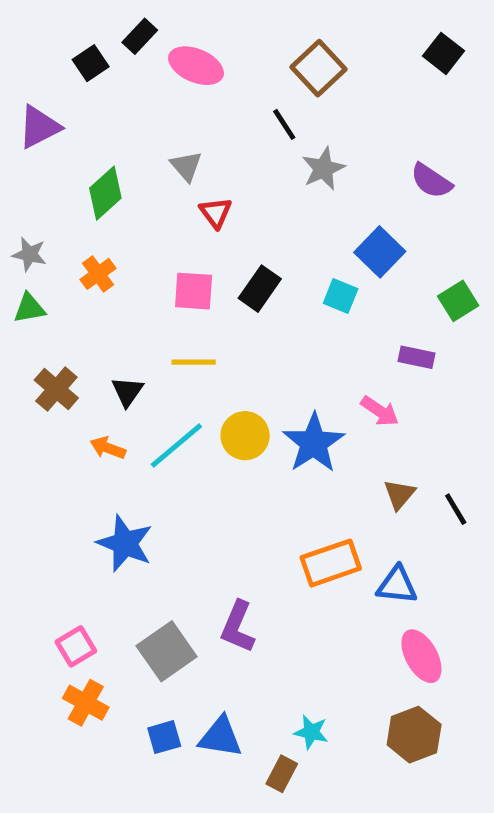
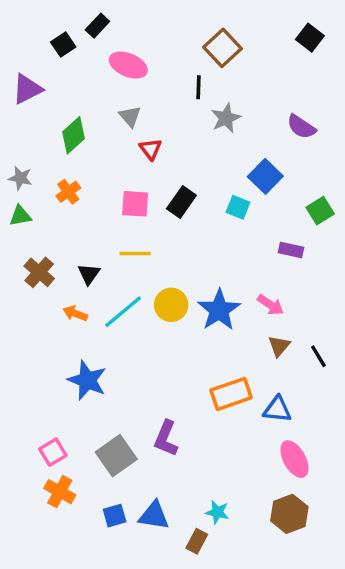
pink ellipse: (196, 66) -> (128, 65), moved
black line: (284, 124) -> (199, 87), turned 35
pink arrow: (380, 411) -> (270, 305), moved

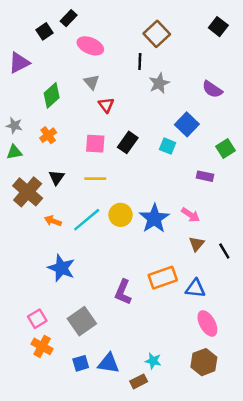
brown cross: (39, 272) -> (28, 192), size x1.4
black triangle: (89, 274) -> (57, 177), moved
purple L-shape: (166, 438) -> (123, 292), moved
brown rectangle: (197, 541) -> (139, 381), turned 35

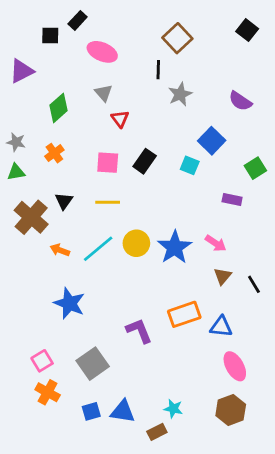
black square: (44, 31) -> (50, 35), turned 35
purple L-shape: (123, 292) -> (139, 331), turned 135

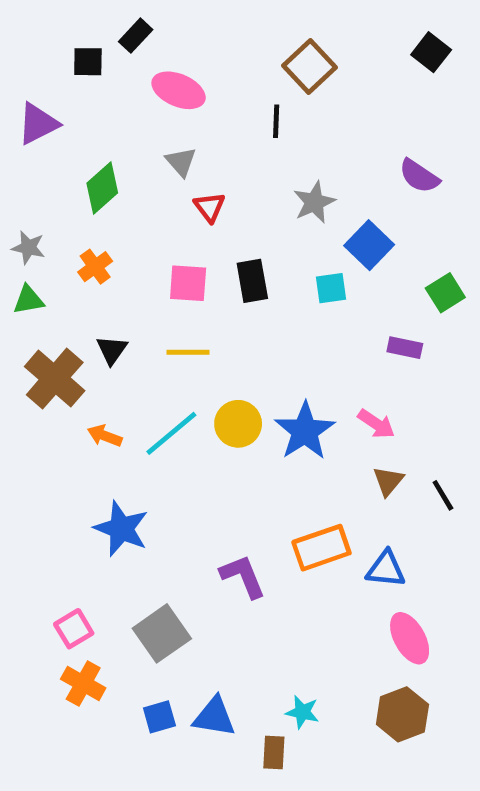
gray star: (180, 94) -> (314, 202), moved
black rectangle: (145, 161) -> (252, 281), turned -45
cyan square: (190, 165) -> (331, 288), turned -30
brown rectangle: (157, 432) -> (274, 753), turned -60

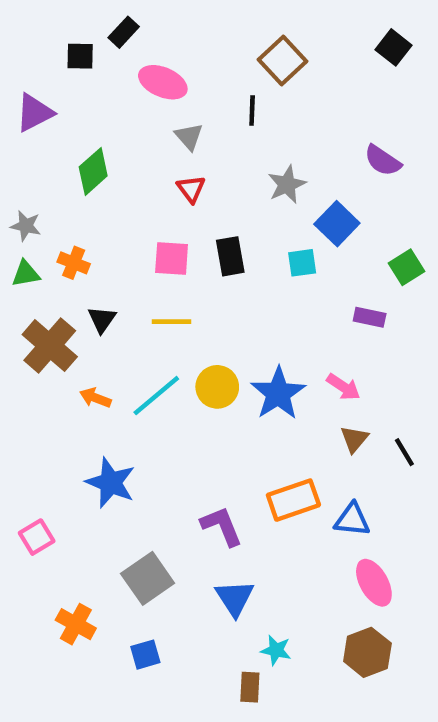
gray triangle: (181, 162) -> (189, 137), moved
orange cross: (95, 267) -> (74, 263), moved, turned -32
pink square: (74, 629) -> (37, 537), moved
blue triangle: (214, 717) -> (235, 598), moved, turned 48

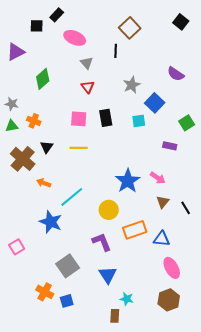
yellow circle: (217, 387) -> (109, 210), moved
cyan line: (156, 396) -> (72, 197), moved
orange cross: (76, 624) -> (45, 292), moved

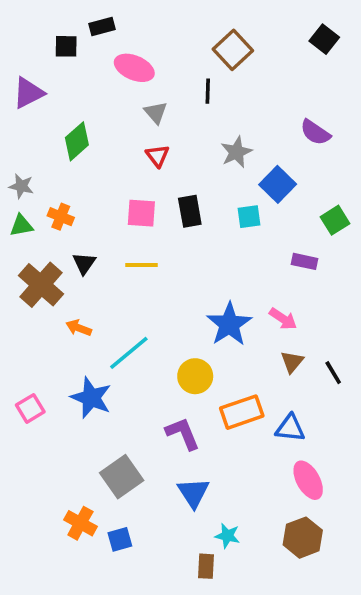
black rectangle: (57, 15) -> (102, 27), turned 32
pink square: (17, 247) -> (30, 408), moved

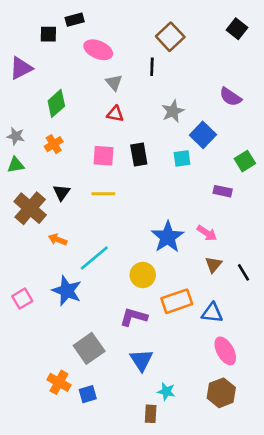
red triangle: (158, 156) -> (115, 114), turned -42
orange cross: (61, 217) -> (54, 144), moved, turned 36
purple L-shape: (183, 434) -> (134, 317), turned -52

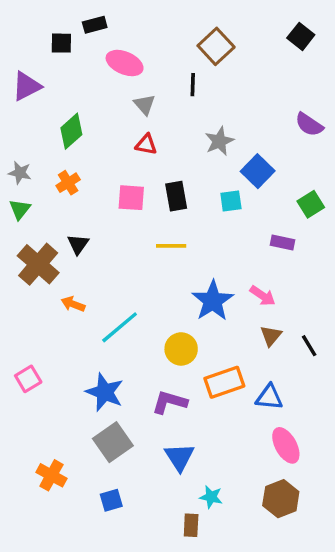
purple semicircle: (230, 97) -> (309, 125), moved
green triangle: (16, 165) -> (20, 209), turned -42
yellow line: (103, 194) -> (171, 246), moved
blue star: (67, 291) -> (105, 392), moved
orange cross: (59, 382) -> (51, 475), moved

